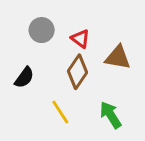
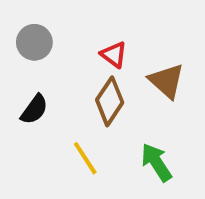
gray circle: (42, 30) -> (34, 42), moved
brown triangle: (118, 57) -> (167, 81), turned 32

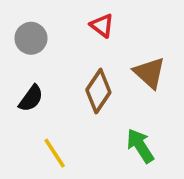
red triangle: (114, 55) -> (102, 26), moved
yellow line: (85, 158) -> (55, 153), moved

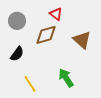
brown diamond: (98, 91) -> (46, 35), moved, turned 40
green arrow: (140, 146) -> (66, 78), moved

